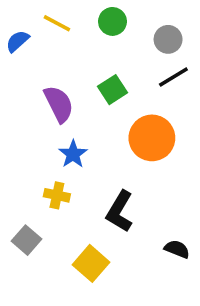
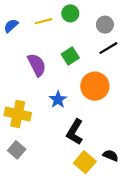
yellow line: (57, 23) -> (43, 21), moved, turned -42
blue star: (73, 154) -> (58, 100), moved
yellow cross: (57, 195) -> (18, 114), moved, size x1.6
yellow square: (91, 263) -> (85, 162), moved

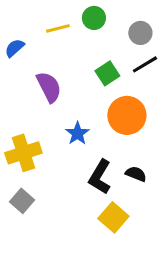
blue semicircle: (11, 26) -> (14, 48), moved
green square: (70, 56) -> (107, 73), moved
yellow cross: (18, 114) -> (23, 153), turned -30
black semicircle: (111, 155) -> (136, 174), moved

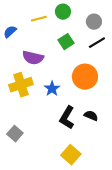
green square: (107, 73) -> (66, 42), moved
purple semicircle: (49, 87) -> (33, 58), turned 130
yellow cross: (23, 153) -> (21, 85), moved
yellow square: (113, 217) -> (71, 155), moved

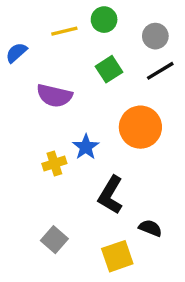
yellow cross: (21, 85) -> (54, 164), moved, size x0.6
black semicircle: (91, 116) -> (150, 228), moved
gray square: (15, 134) -> (54, 240), moved
yellow square: (71, 155) -> (117, 256), turned 30

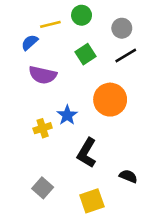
blue semicircle: (16, 53) -> (30, 42), moved
black semicircle: (150, 228) -> (128, 176), moved

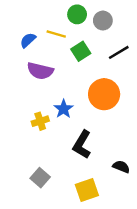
yellow line: (50, 24) -> (56, 34), moved, turned 30
gray circle: (122, 28) -> (103, 21), moved

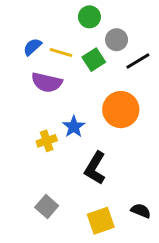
gray circle: (103, 21) -> (117, 40), moved
yellow line: (56, 34) -> (61, 52), moved
black semicircle: (121, 167) -> (141, 211), moved

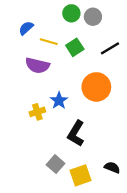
gray circle: (117, 40) -> (93, 17), moved
blue semicircle: (32, 47) -> (26, 28), moved
gray square: (47, 206) -> (56, 164), moved

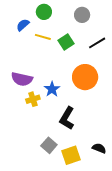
green circle: (71, 13) -> (44, 12), moved
purple semicircle: (37, 65) -> (22, 79), moved

